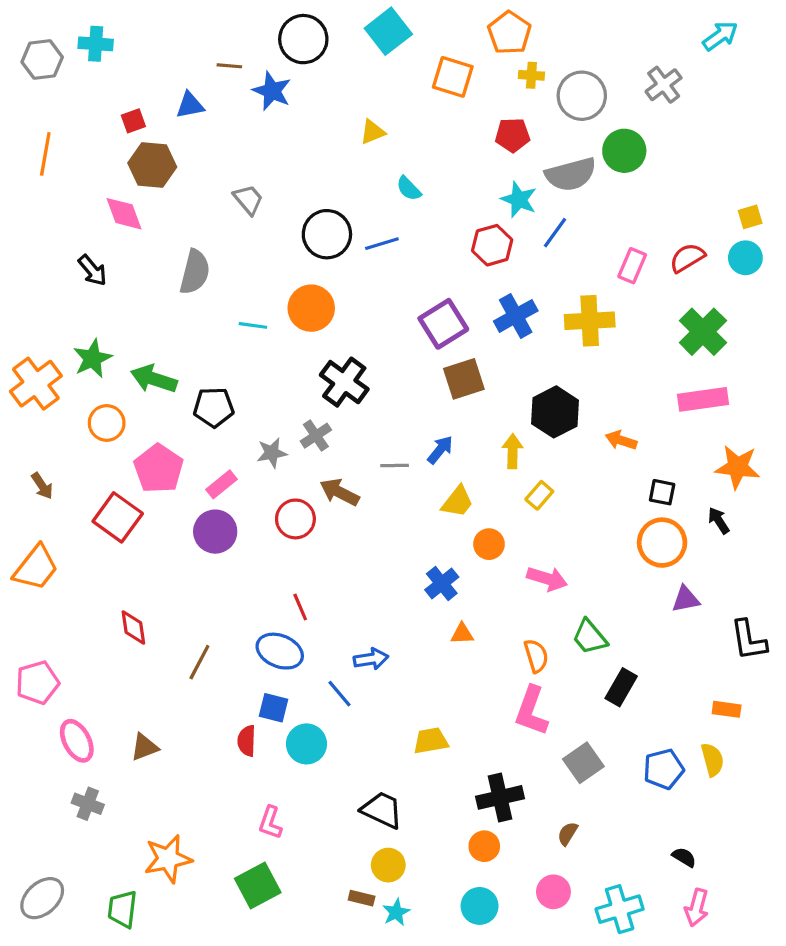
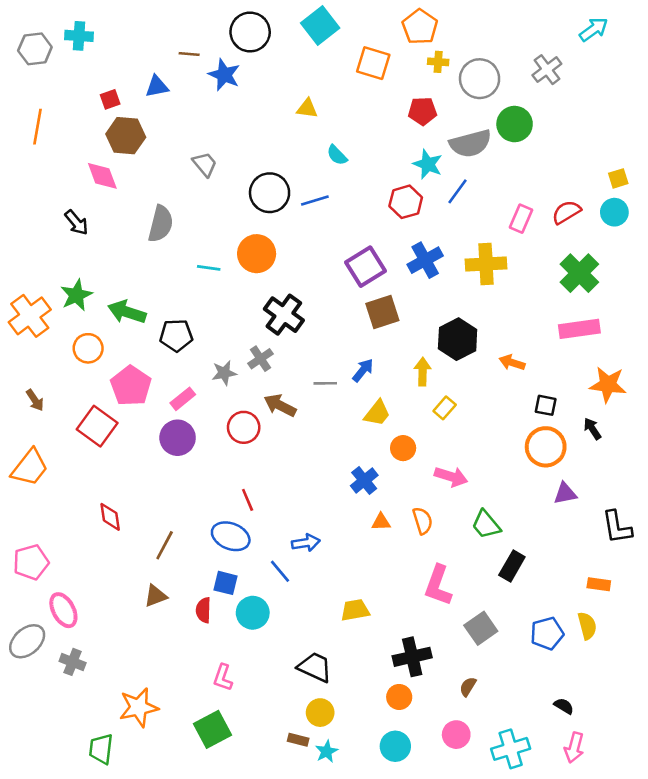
yellow triangle: (373, 132) -> (307, 108), turned 30
orange semicircle: (536, 656) -> (423, 521), moved
brown triangle: (144, 747) -> (155, 596), moved
gray ellipse: (42, 898) -> (27, 641), moved

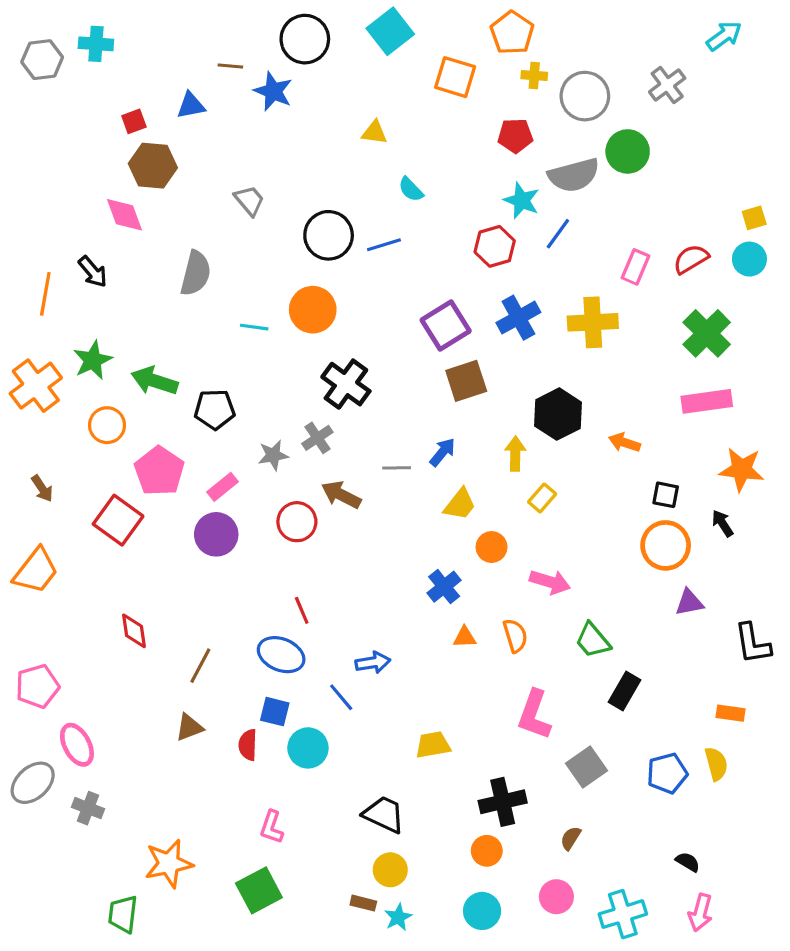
orange line: (38, 127) -> (45, 294), moved

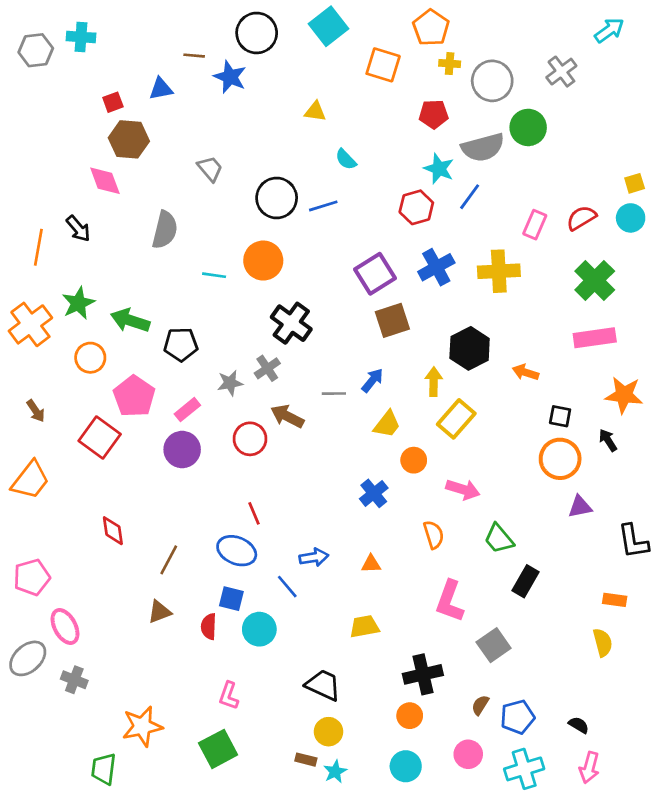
yellow rectangle: (542, 498) -> (456, 419), size x1.6
orange triangle: (465, 637) -> (371, 564), moved
blue pentagon: (667, 773) -> (517, 717), moved

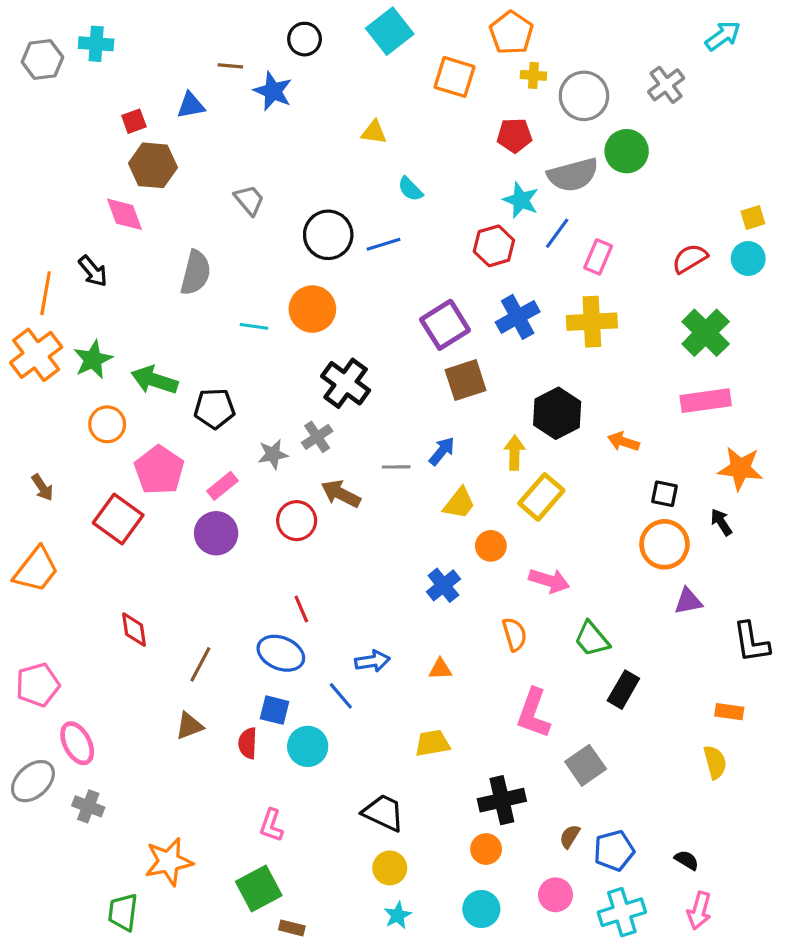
black circle: (257, 33) -> (305, 39), size x0.7
pink rectangle: (535, 225) -> (598, 257), moved
orange cross: (30, 324) -> (36, 355), moved
brown rectangle: (306, 760) -> (292, 928), moved

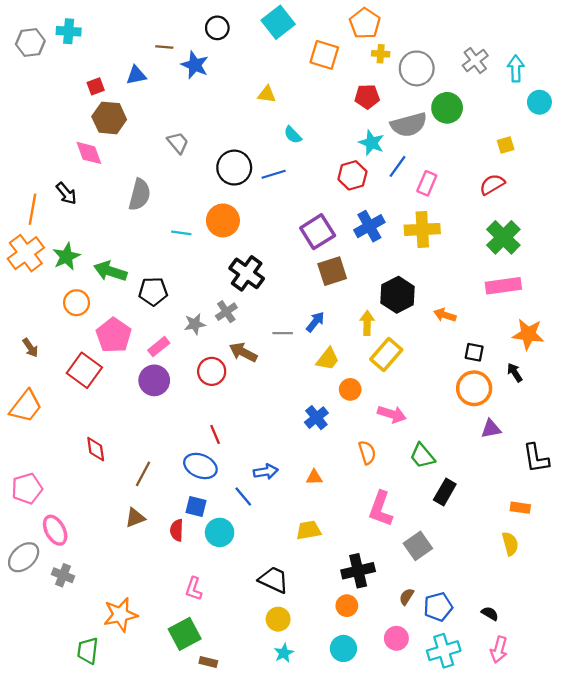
cyan arrow: (723, 36) -> (516, 68), moved, turned -55
yellow square: (753, 217) -> (506, 145), moved
cyan circle: (748, 259) -> (539, 102), moved

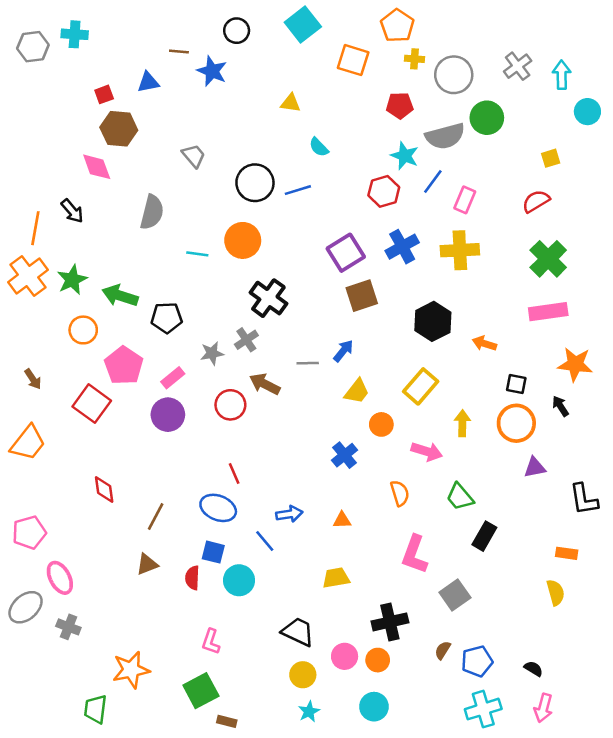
yellow arrow: (367, 323) -> (462, 423), moved
pink circle: (396, 638) -> (345, 656), moved

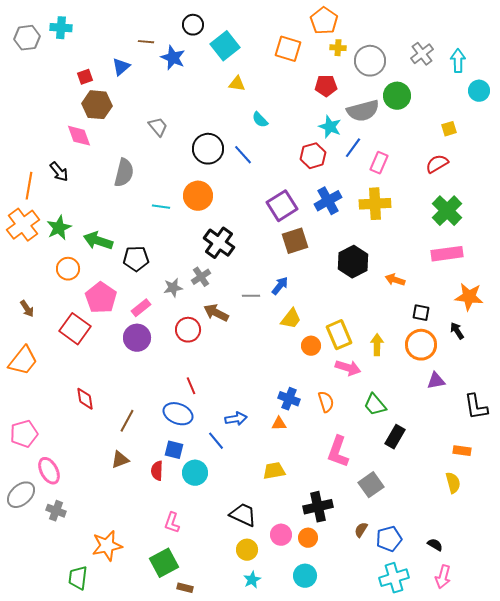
cyan square: (303, 24) -> (225, 46), moved
blue triangle: (148, 82) -> (121, 67), turned -30
blue line: (298, 190) -> (243, 155), turned 65
yellow rectangle: (421, 386) -> (339, 335), moved, turned -64
blue cross: (345, 455) -> (289, 399), moved, turned -30

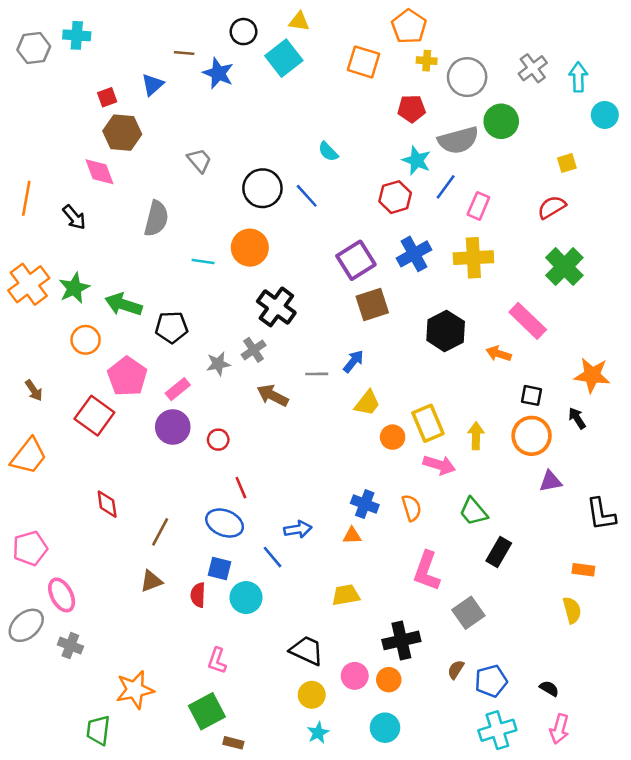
yellow triangle: (237, 84) -> (299, 21), moved
orange line: (29, 186) -> (26, 198), moved
pink rectangle: (447, 254) -> (528, 321), moved, turned 52
red circle: (188, 330) -> (218, 440), moved, size x0.7

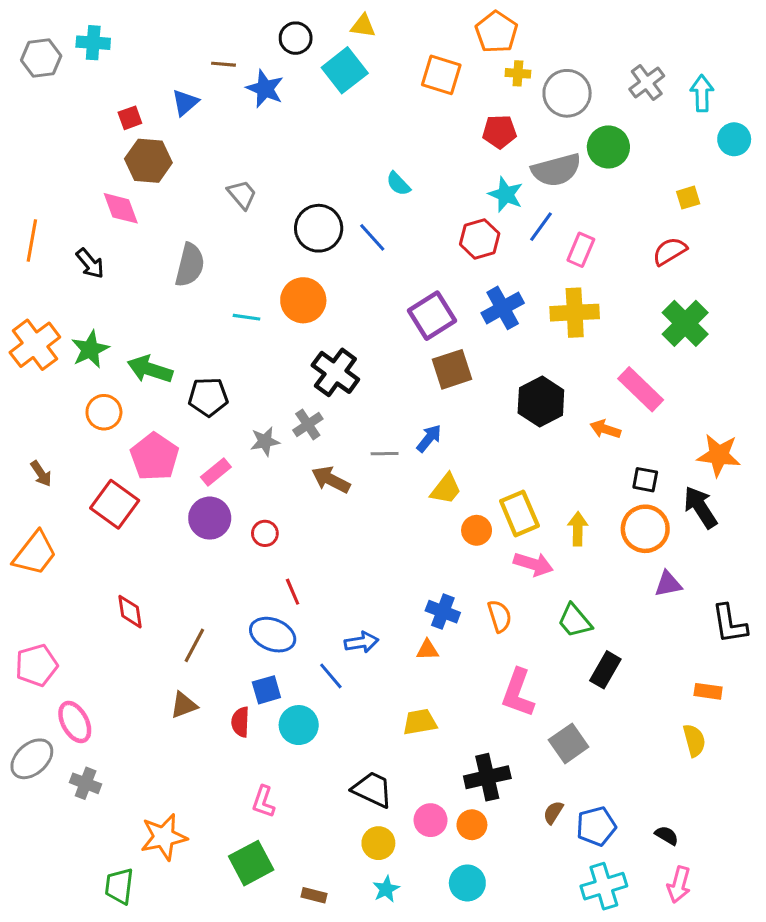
black arrow: (577, 418) -> (700, 507), size x1.6
blue square: (219, 568) -> (266, 690), turned -30
brown rectangle: (233, 743) -> (314, 895), moved

